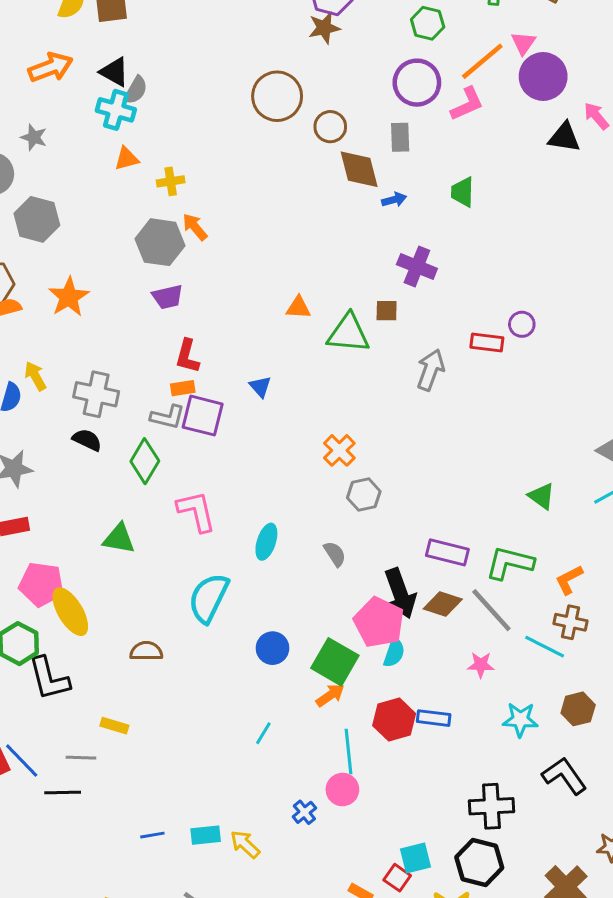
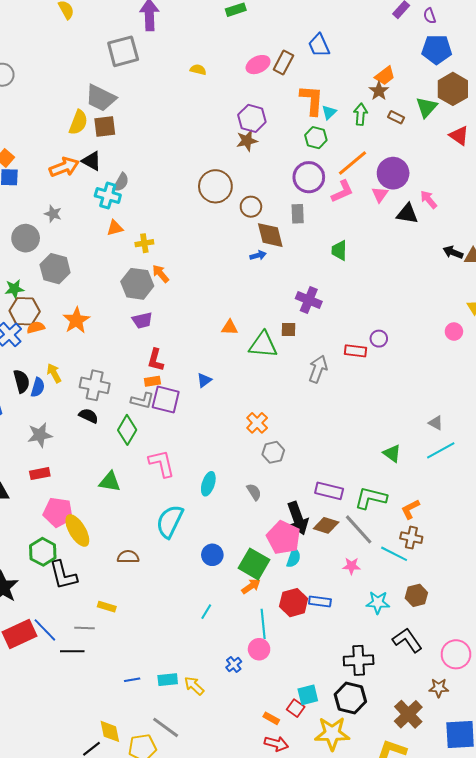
pink triangle: (523, 43) -> (380, 194), moved
black triangle: (114, 72) -> (92, 161), moved
blue arrow: (394, 200) -> (258, 255), moved
blue triangle: (260, 387) -> (204, 380), turned 35

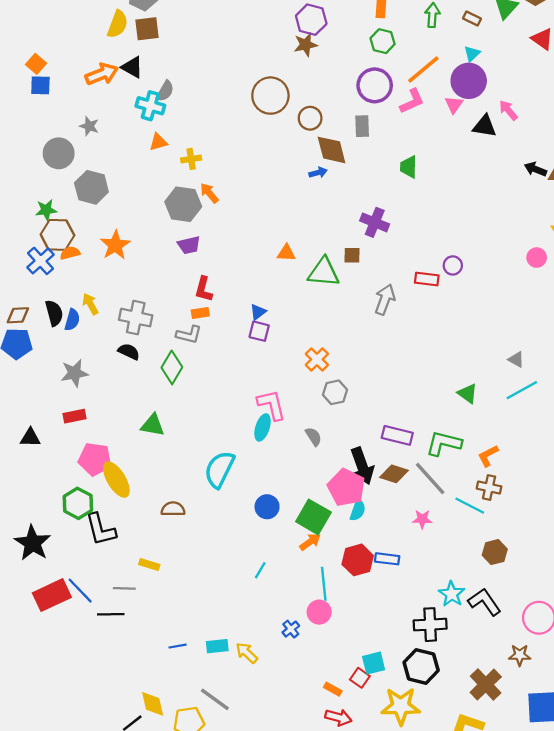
cyan triangle: (329, 112) -> (472, 54), moved
purple square: (166, 400) -> (259, 331), moved, size x0.7
pink L-shape: (162, 463) -> (272, 405), moved
cyan star: (378, 603) -> (452, 594), moved, turned 30

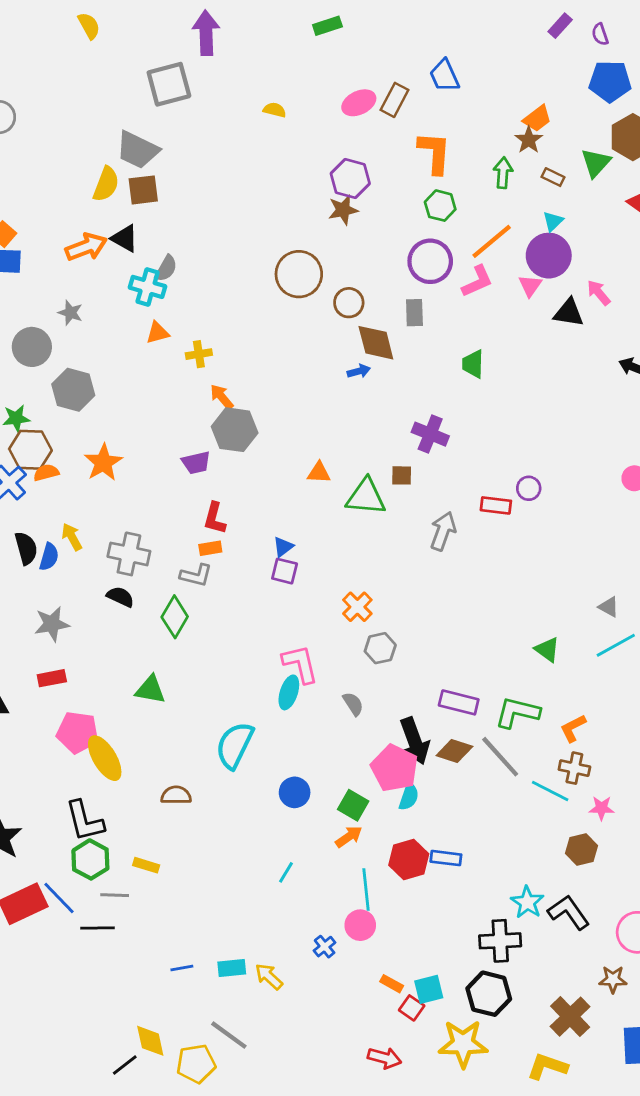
gray hexagon: (183, 204) -> (235, 430), moved
green hexagon: (78, 503) -> (90, 859), moved
green square: (313, 517) -> (353, 805), size x0.7
pink star: (422, 519) -> (602, 808), moved
orange rectangle: (333, 689) -> (392, 984), moved

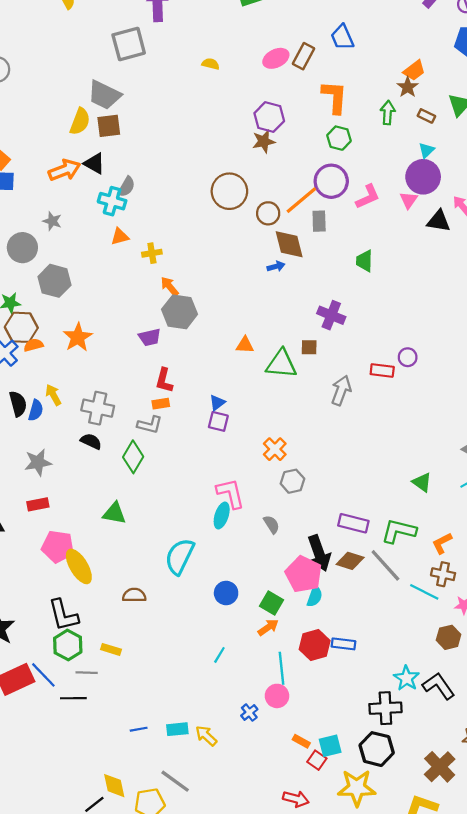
orange line: (492, 241) -> (301, 200), moved

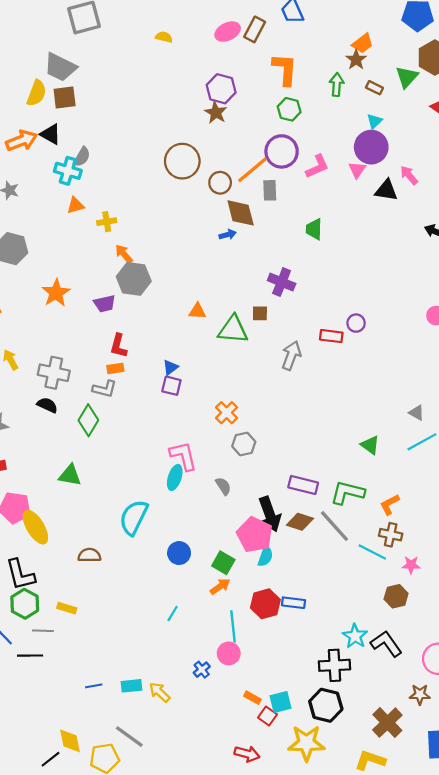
brown star: (264, 141) -> (216, 113), turned -30
orange star: (78, 337) -> (56, 293), moved

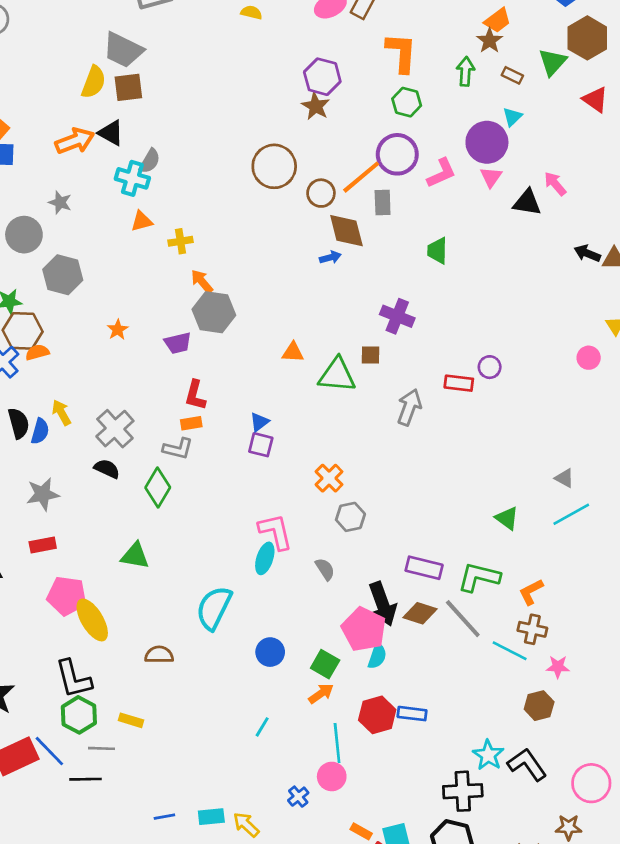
purple circle: (371, 147) -> (487, 142), moved
orange star: (56, 293) -> (118, 330), size x0.6
gray cross: (54, 373) -> (115, 429), turned 36

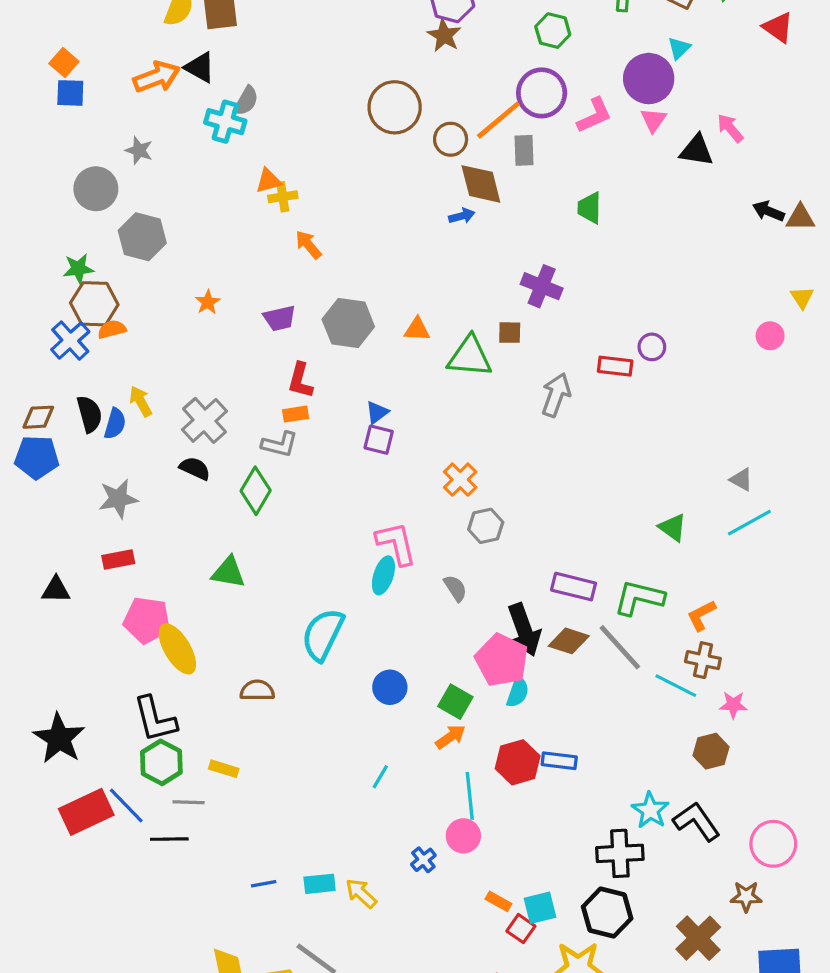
orange triangle: (142, 221) -> (268, 181), moved
gray hexagon: (214, 312) -> (348, 323), moved

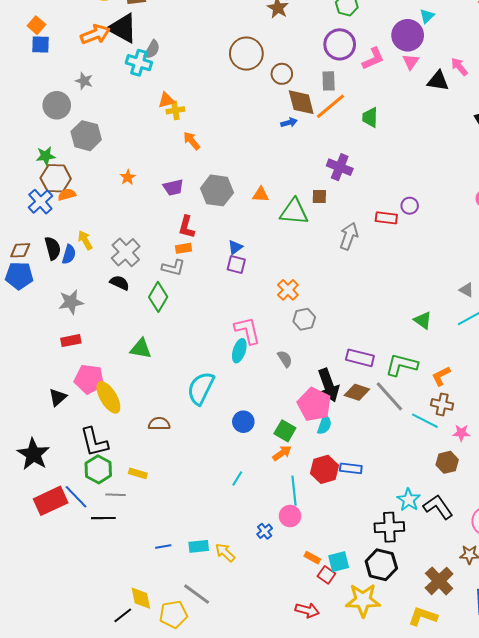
black triangle: (200, 67) -> (123, 28), size x1.5
orange line: (498, 120) -> (331, 106), moved
black triangle: (56, 590) -> (58, 397), moved, turned -42

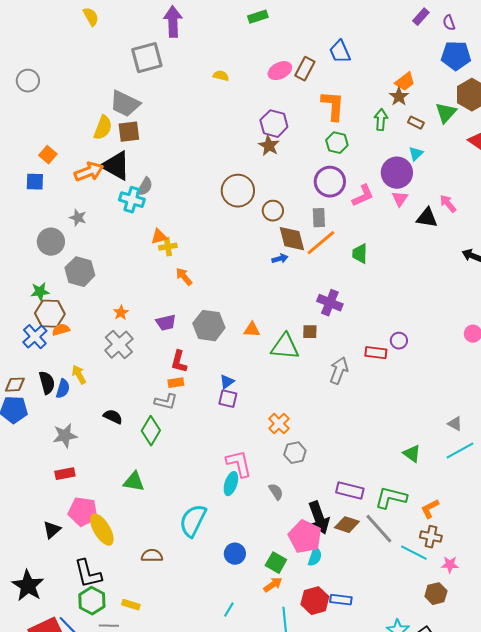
orange square: (36, 25) -> (48, 155), moved
gray cross: (126, 252) -> (119, 345), moved

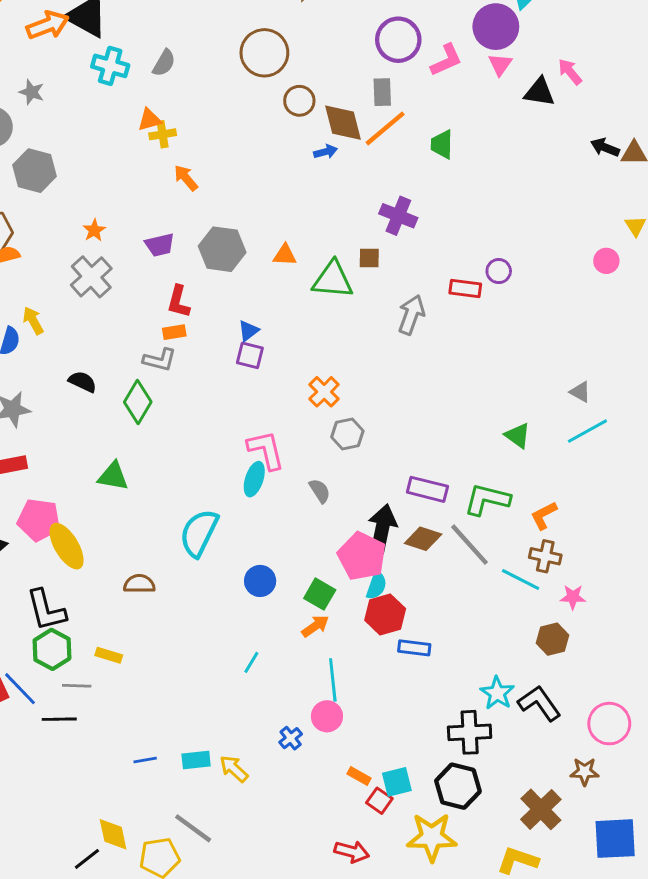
gray semicircle: (145, 187) -> (164, 63), moved
brown circle: (273, 211) -> (299, 101), moved
black arrow: (319, 518) -> (382, 529), turned -148
red hexagon: (315, 601) -> (385, 614), moved

